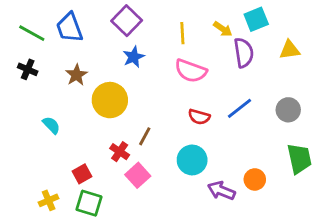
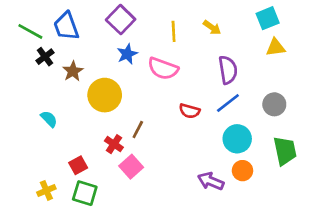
cyan square: (256, 19) -> (268, 18), moved
purple semicircle: (244, 53) -> (228, 70), moved
black cross: (28, 69) -> (45, 57), moved, turned 30
pink semicircle: (191, 71) -> (163, 69), moved
cyan circle: (192, 160) -> (237, 139), moved

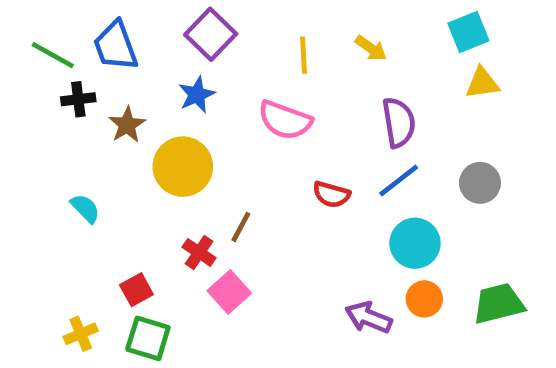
blue star: (127, 54) -> (197, 95), moved
black cross: (45, 57) -> (78, 99), turned 30
green trapezoid: (285, 151) -> (499, 304), moved, turned -92

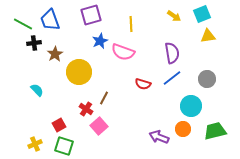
purple square: (211, 34) -> (91, 15), turned 30
yellow arrow: (371, 48) -> (174, 16), moved
blue star: (197, 95) -> (100, 41), moved
cyan circle: (415, 243) -> (191, 106), moved

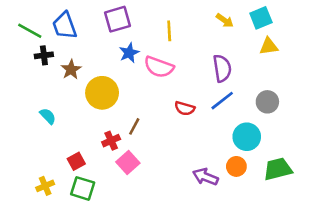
red cross: (86, 109) -> (111, 141), turned 32

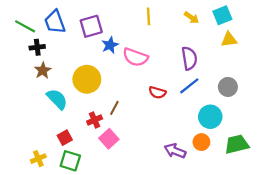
purple square: (118, 19) -> (91, 26), moved
yellow line: (169, 31) -> (149, 16), moved
brown star: (71, 70) -> (43, 70), moved
cyan semicircle: (48, 116) -> (57, 99), moved, size x1.5

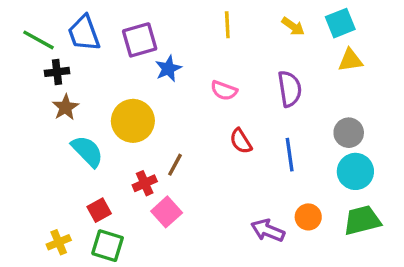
pink semicircle: (135, 57) -> (224, 91), moved, size x0.7
blue line: (189, 86) -> (290, 155), moved, turned -60
red semicircle: (157, 92) -> (241, 141), turned 42
cyan circle: (210, 117) -> (355, 171), moved

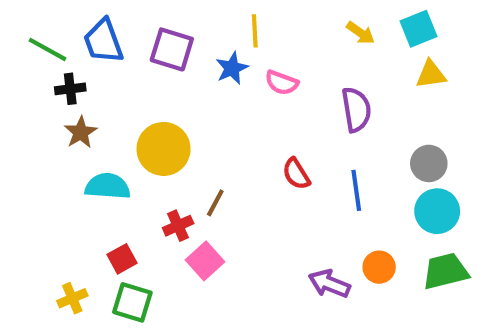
yellow line: (227, 25) -> (255, 31), moved
purple square: (140, 40) -> (172, 49), turned 33
blue star: (168, 69) -> (232, 68), moved
pink semicircle: (224, 91) -> (282, 83), moved
cyan semicircle: (87, 151) -> (108, 186), turned -42

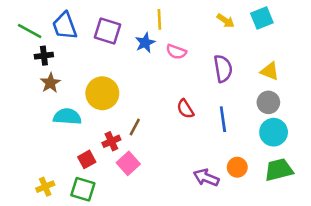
yellow triangle: (431, 74) -> (270, 71), moved, turned 30
red square: (122, 259) -> (87, 159), moved

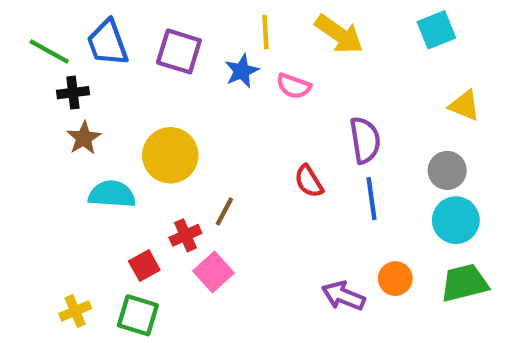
yellow arrow: (226, 21) -> (339, 34), moved, size x1.6
purple semicircle: (223, 69) -> (365, 140), moved
yellow triangle: (270, 71) -> (464, 106), moved

